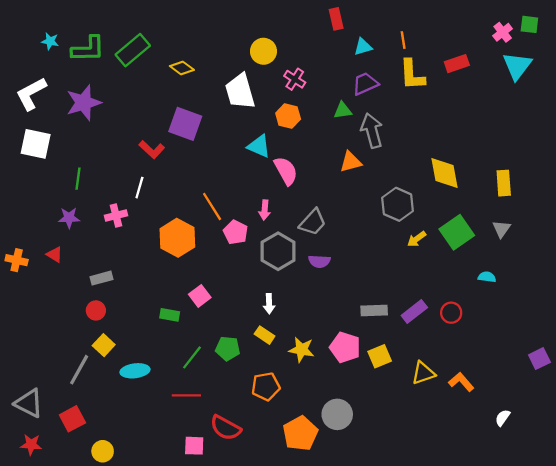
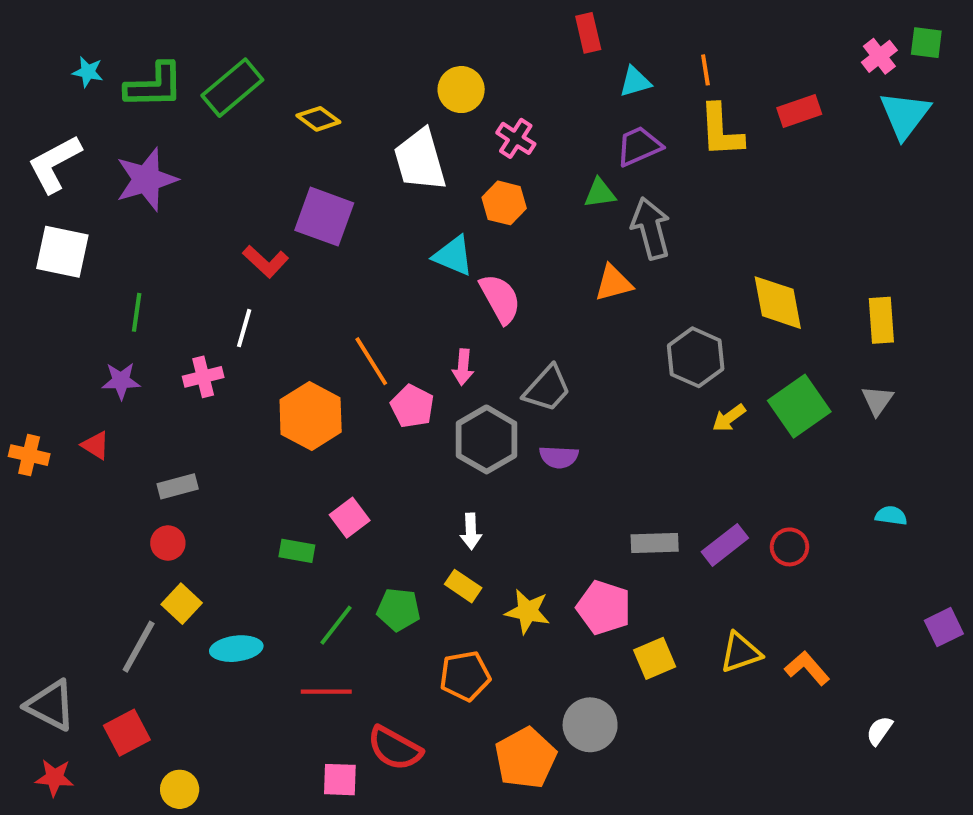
cyan semicircle: (487, 277) -> (891, 516), moved
yellow square: (380, 356) -> (655, 658), moved

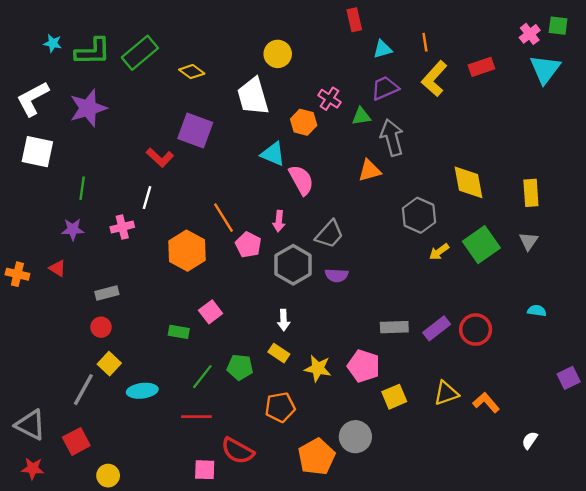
yellow L-shape: (721, 131) -> (434, 79), turned 45
pink cross: (516, 138) -> (330, 99), moved
red circle: (789, 547) -> (476, 330), size x1.4

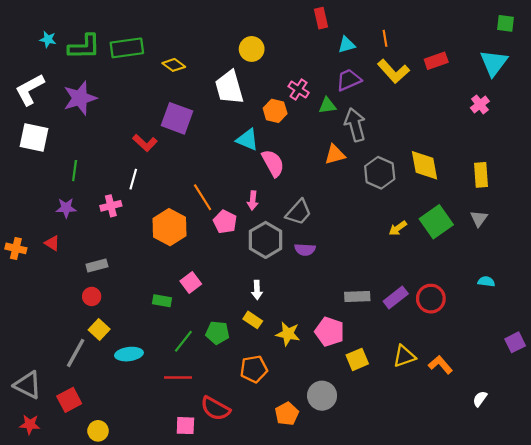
pink cross: (530, 34) -> (480, 104), moved
green rectangle: (140, 53) -> (127, 48), turned 32
yellow L-shape: (434, 79) -> (394, 71), turned -84
gray hexagon: (419, 215) -> (380, 173), moved
orange pentagon: (317, 457) -> (287, 414), size x0.7

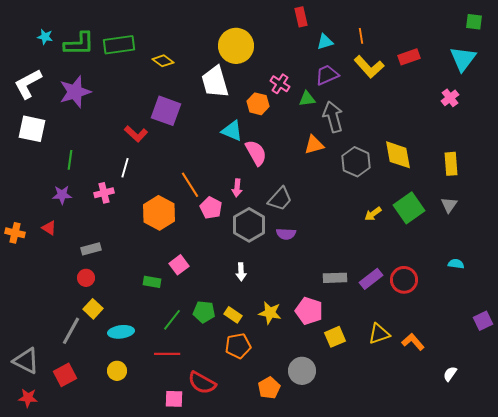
yellow circle: (252, 49) -> (236, 46), size x1.5
yellow rectangle: (253, 320) -> (233, 315), moved
yellow circle: (98, 431) -> (117, 371), moved

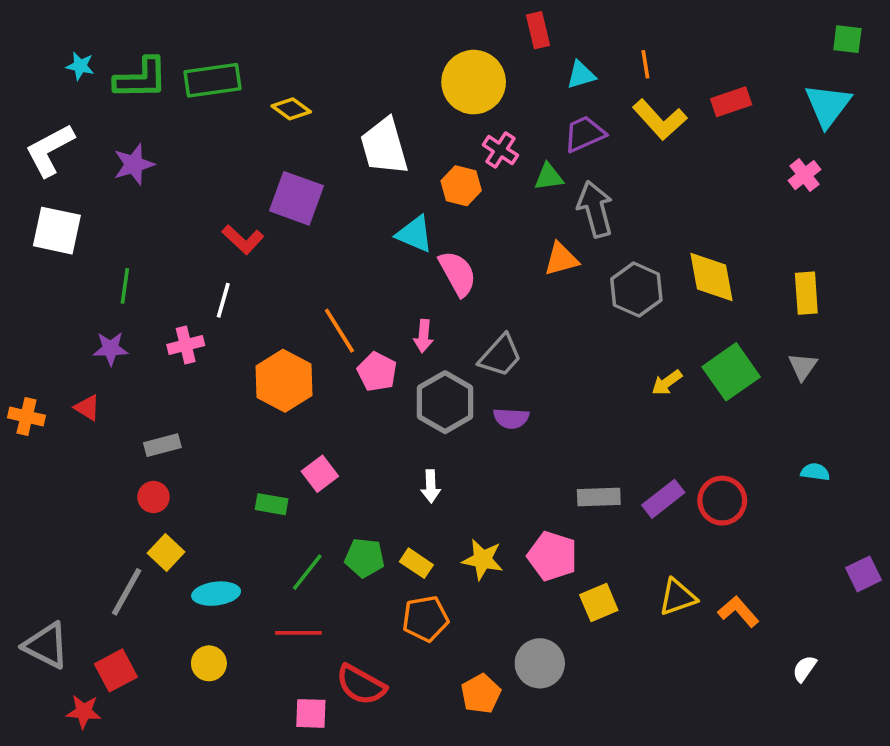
yellow circle: (236, 46) -> (474, 82), moved
purple star: (75, 92) -> (134, 164), size x0.7
red star: (28, 398) -> (84, 712), moved

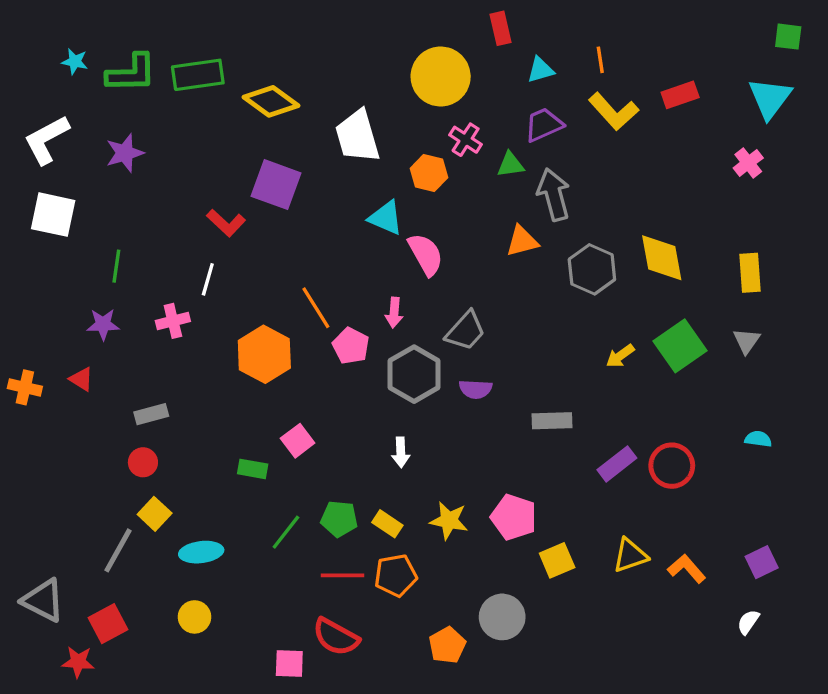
yellow diamond: (291, 109) -> (271, 101), size x1.5
gray rectangle: (599, 497) -> (552, 421), moved
purple square: (864, 574) -> (762, 562), moved
red line: (298, 633) -> (342, 575), moved

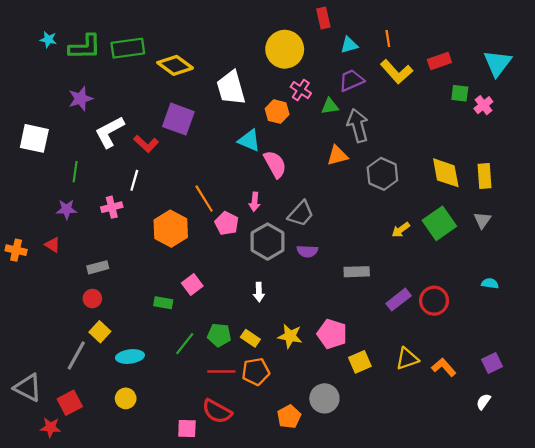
green square: (788, 37) -> (460, 93), moved
white L-shape: (46, 140) -> (110, 132), moved
yellow diamond: (662, 258) -> (446, 173), moved

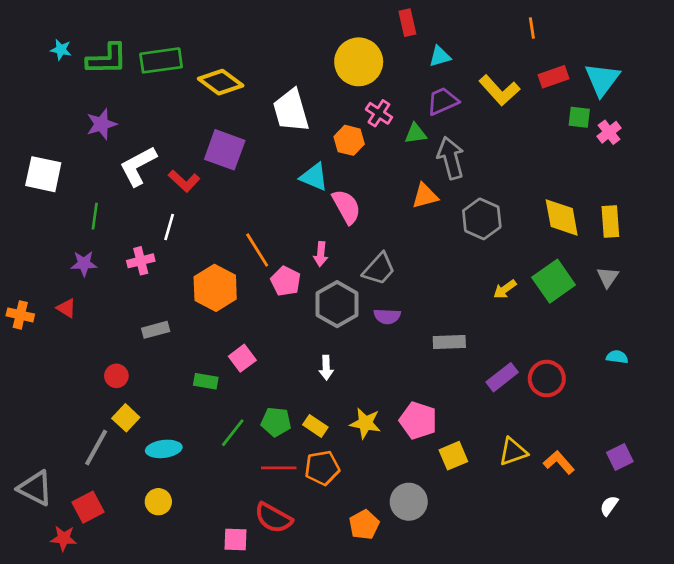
orange line: (388, 38) -> (532, 28), moved
cyan triangle: (497, 63) -> (602, 79), moved
gray rectangle: (98, 267) -> (156, 330), moved

